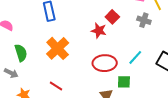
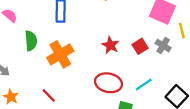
red square: (112, 17) -> (140, 46), moved
green semicircle: (21, 53) -> (31, 41), moved

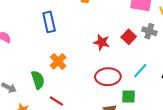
green semicircle: (31, 41) -> (38, 80), moved
orange cross: (60, 54) -> (58, 61), size x0.7

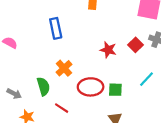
red ellipse: (108, 77) -> (91, 87), moved
green square: (128, 97) -> (115, 90), moved

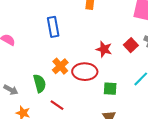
red ellipse: (91, 87) -> (85, 72), moved

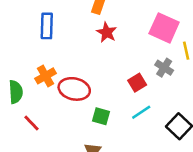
red square: (131, 45) -> (137, 83), moved
red star: (104, 49) -> (107, 32), moved

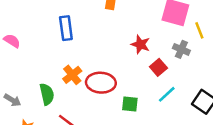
red star: (107, 32) -> (140, 44), moved

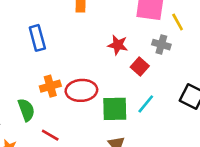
orange cross: (72, 75) -> (50, 86), turned 30
cyan line: (167, 94) -> (146, 104), moved
green square: (130, 104) -> (115, 109), size x1.5

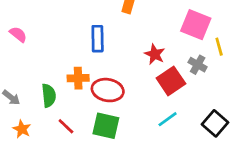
blue rectangle: (37, 38) -> (98, 39), moved
red square: (140, 67) -> (171, 81), size x1.5
green square: (115, 109) -> (106, 126), moved

